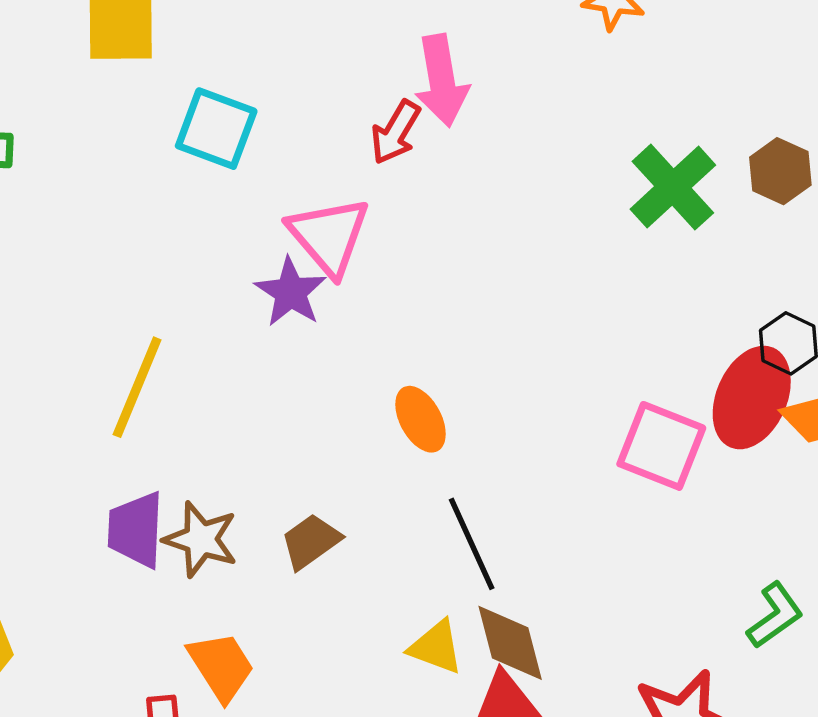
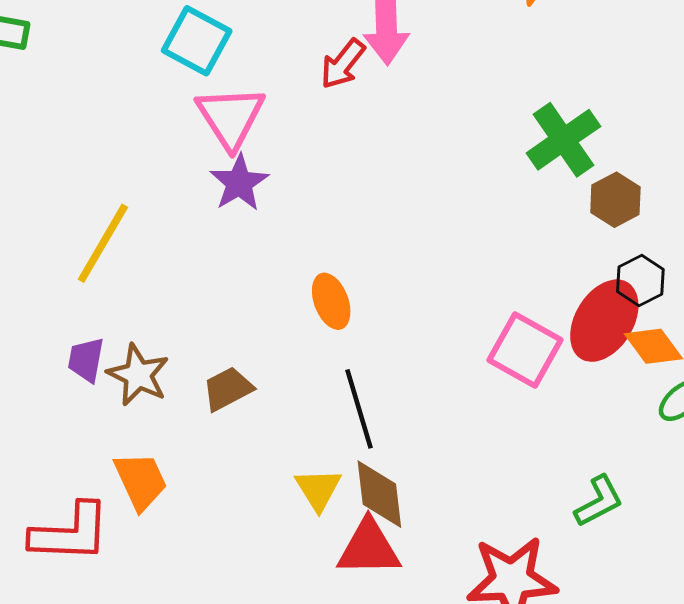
brown hexagon: (780, 171) -> (615, 200), moved
pink triangle: (329, 236) -> (231, 117), moved
purple trapezoid: (136, 530) -> (86, 360), size x0.7
yellow triangle: (436, 647) -> (318, 489), turned 30

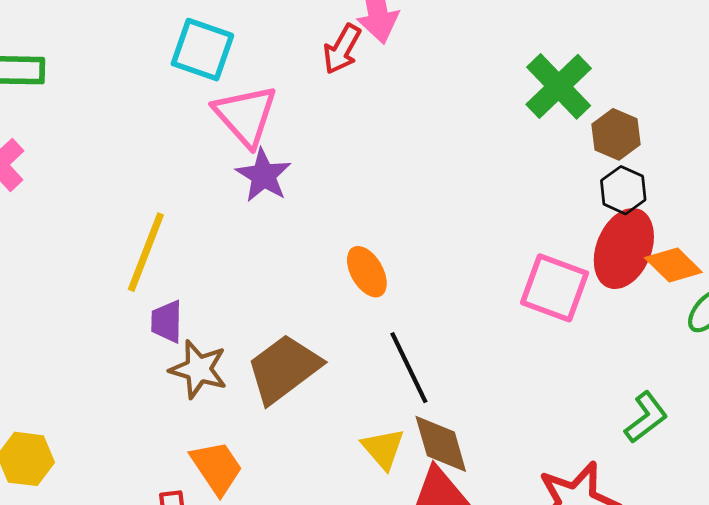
black hexagon: (640, 280) -> (623, 190), moved
purple trapezoid: (86, 360) -> (167, 322), moved
brown trapezoid: (228, 389) -> (284, 369), size x1.6

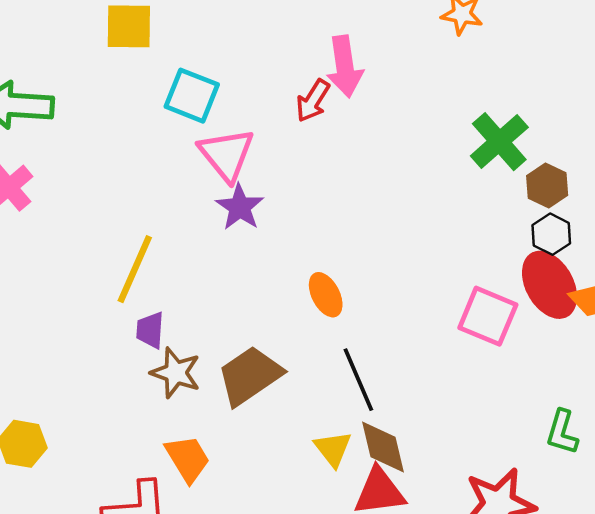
red ellipse: (624, 249) -> (550, 285), turned -54
green L-shape: (646, 417) -> (562, 432), turned 141

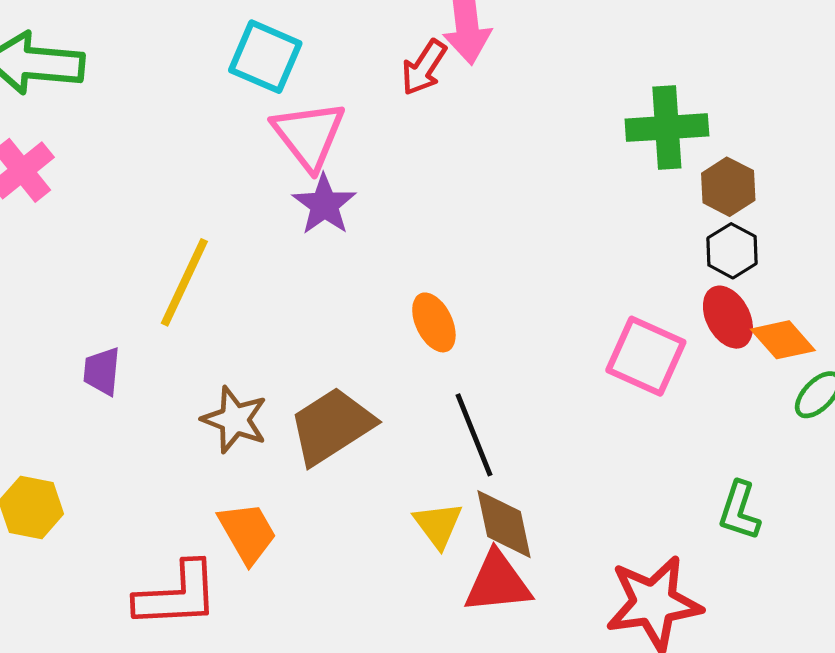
green cross: (499, 142) -> (667, 128), turned 36
red ellipse: (550, 285) -> (728, 317), size x0.7
purple trapezoid: (150, 330) -> (102, 371), moved

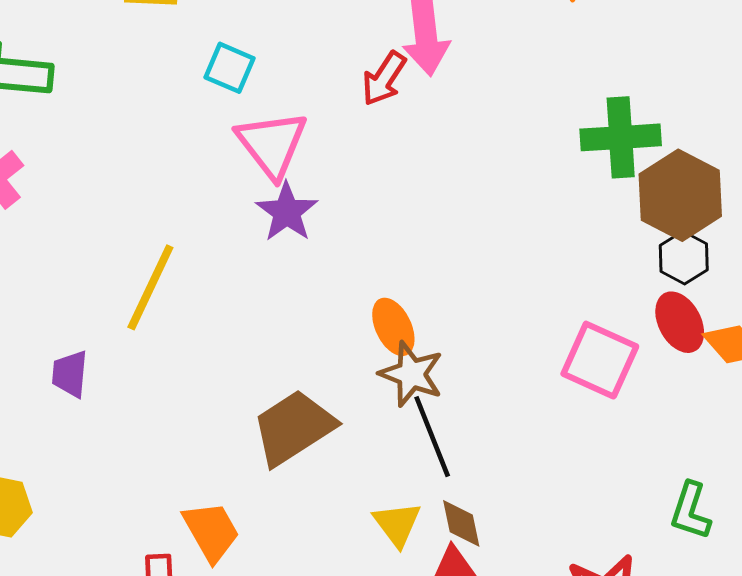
cyan square: (265, 57) -> (230, 68), size x0.7
brown hexagon: (728, 187) -> (680, 195), size x1.6
brown star: (235, 420) -> (411, 374), moved
brown diamond: (504, 524) -> (461, 523), size x0.7

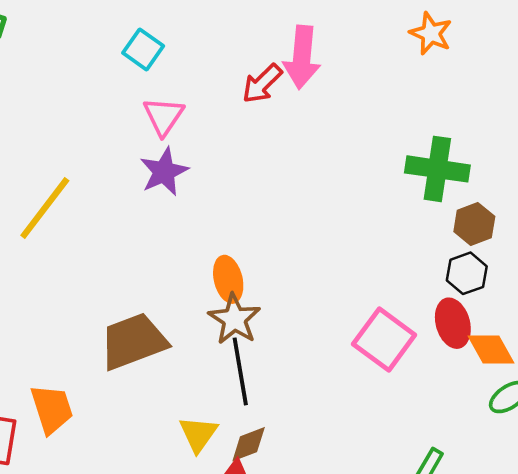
pink triangle: (272, 144) -> (164, 116), size x0.7
brown hexagon: (680, 195) -> (474, 224), size x0.6
brown diamond: (461, 523) -> (249, 444), turned 69

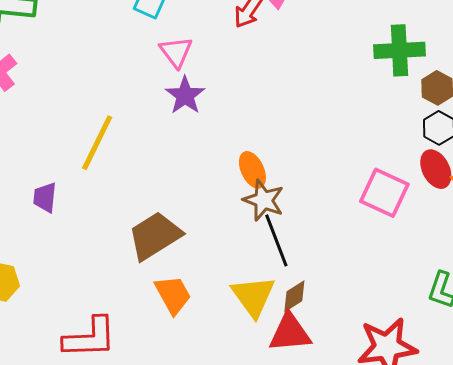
brown trapezoid: (133, 341) -> (155, 236), moved
orange trapezoid: (52, 409) -> (173, 295), moved
yellow triangle: (198, 434) -> (253, 296), size x1.4

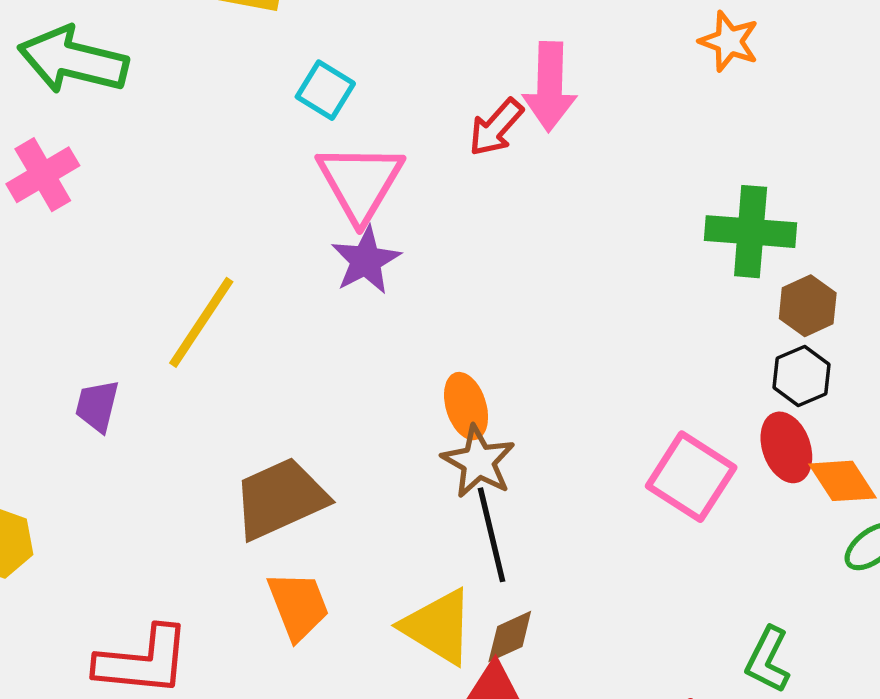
pink triangle: (176, 52) -> (360, 182), size x1.5
yellow triangle: (253, 296) -> (438, 627), turned -30

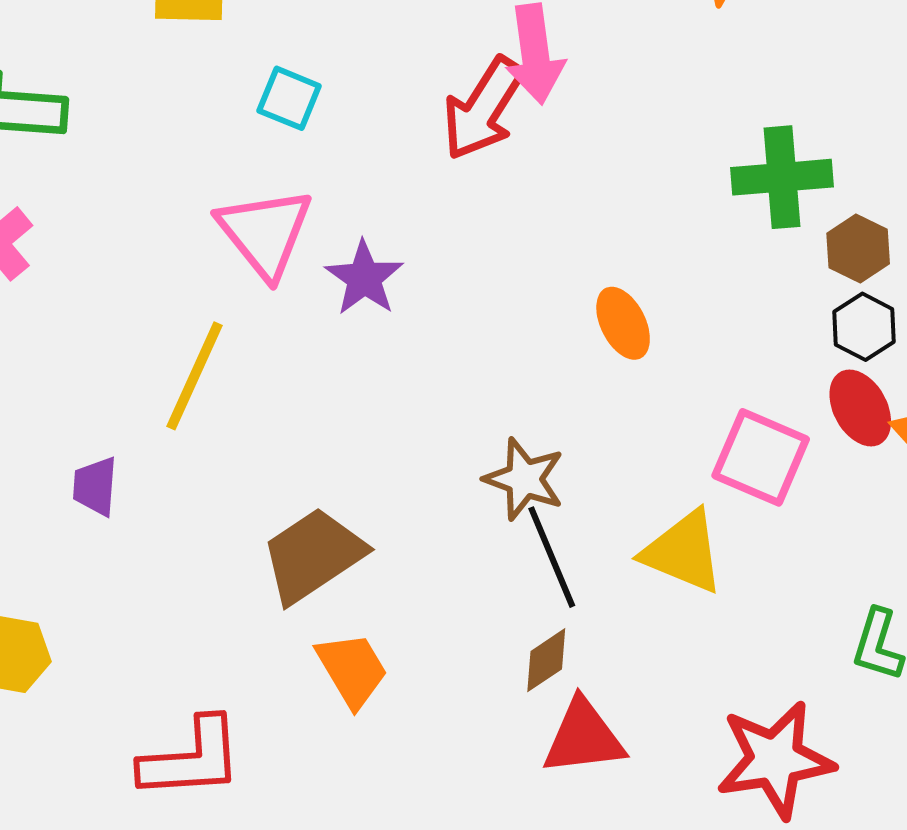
red arrow: (496, 127) -> (483, 108), size x1.5
pink triangle: (360, 182) -> (265, 233), moved
orange ellipse: (466, 406) -> (623, 323), moved
yellow triangle: (438, 627) -> (683, 552), moved
brown diamond: (510, 637) -> (546, 660), moved

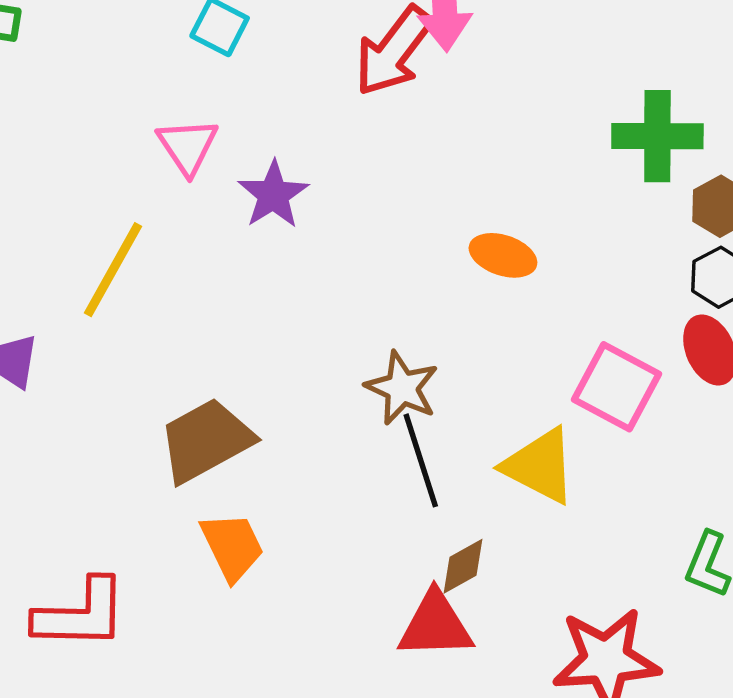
pink triangle: (265, 233) -> (188, 146), size x0.7
orange ellipse: (623, 323) -> (503, 255), turned -50
brown diamond: (546, 660) -> (463, 566), moved

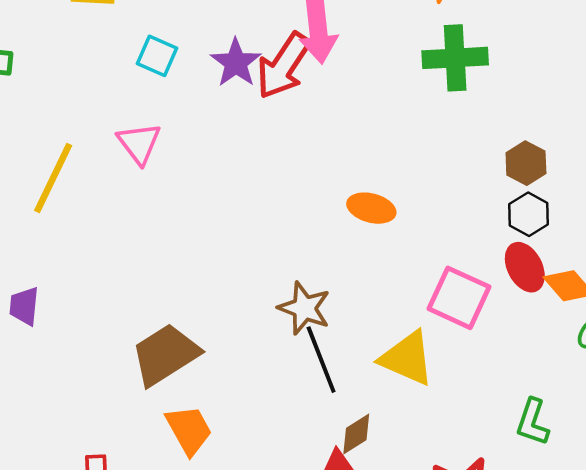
green cross: (657, 136) -> (455, 58), moved
purple star: (273, 195) -> (236, 63), moved
yellow line: (113, 270) -> (53, 178), moved

